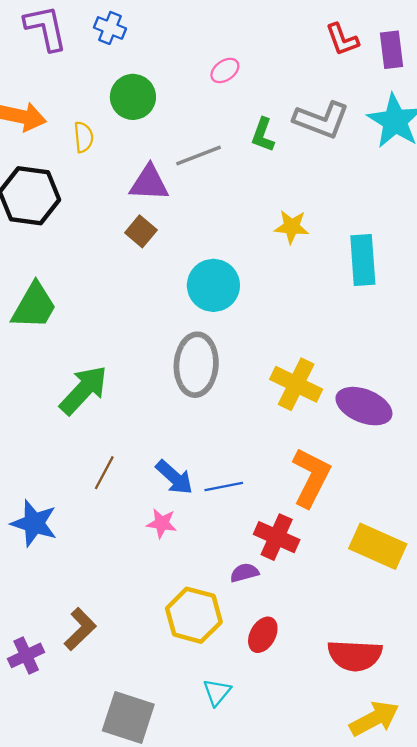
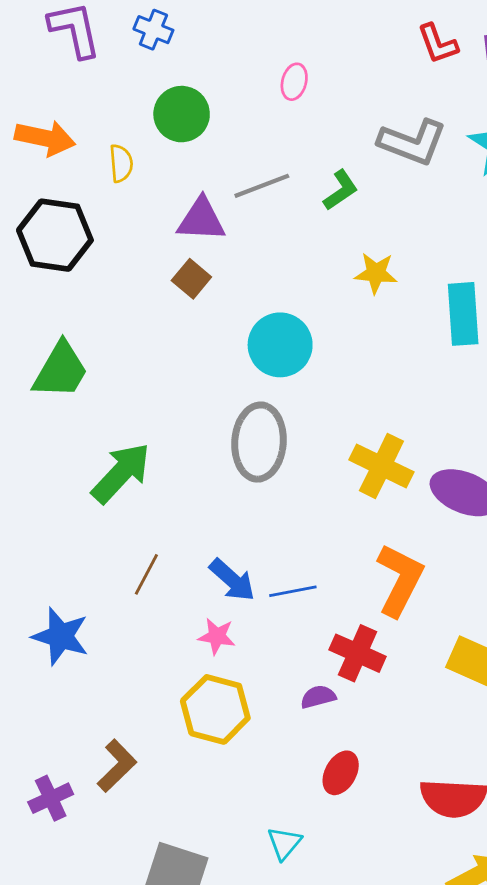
pink ellipse: (225, 70) -> (294, 82), turned -40
green L-shape: (263, 135) -> (341, 190), moved, turned -144
yellow hexagon: (194, 615) -> (215, 709), moved

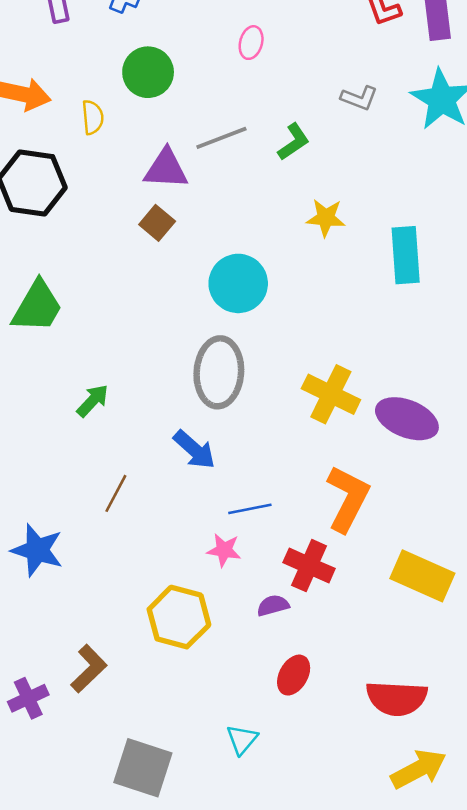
gray L-shape: (412, 142) -> (359, 98), size x0.6
green arrow: (121, 473) -> (93, 401), size x0.6
blue arrow: (232, 580) -> (194, 450), moved
pink star: (217, 636) -> (224, 550), moved

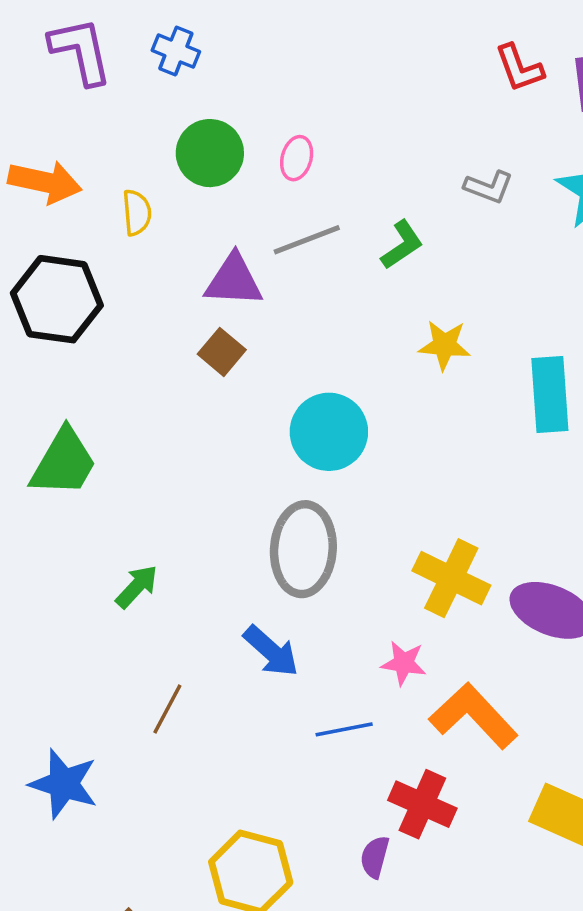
pink ellipse: (251, 43) -> (297, 158), moved
orange L-shape: (348, 499) -> (473, 716), turned -70
pink star: (224, 550) -> (404, 663), moved
purple semicircle: (273, 605) -> (375, 857), turned -60

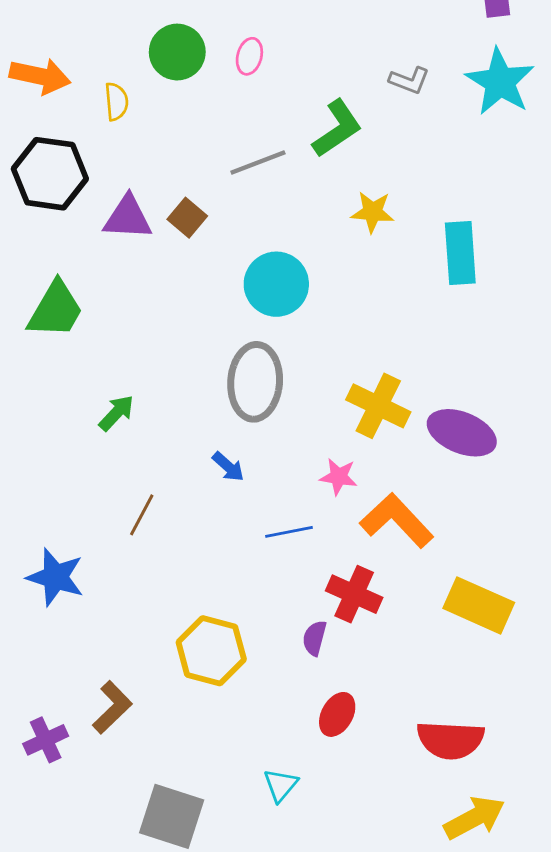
gray line: (307, 240) -> (258, 162), moved
green L-shape: (402, 245) -> (337, 128), size x1.4
purple triangle: (234, 281) -> (128, 218), moved
blue arrow: (271, 651) -> (228, 467), size x0.7

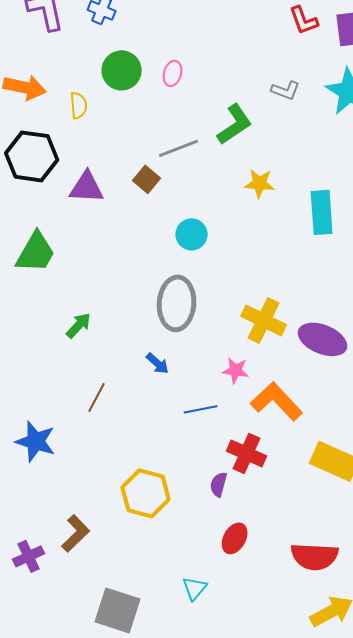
brown square: (187, 218) -> (147, 179), moved
cyan circle: (276, 284) -> (192, 234), size x0.7

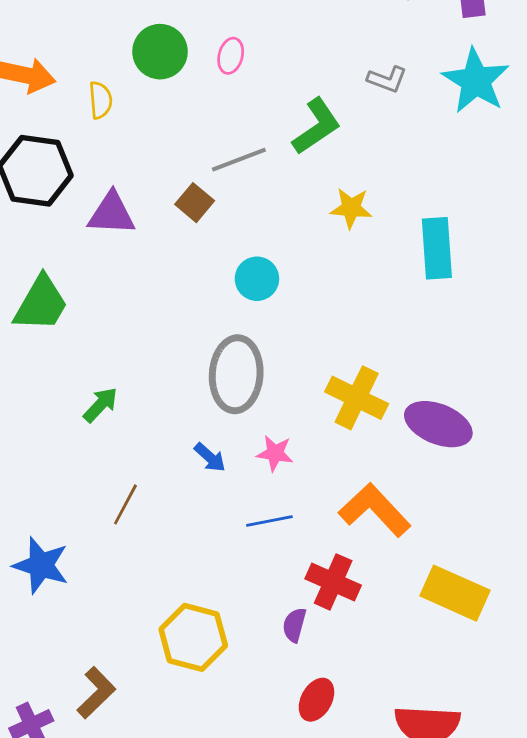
pink star: (236, 370) -> (275, 453), moved

